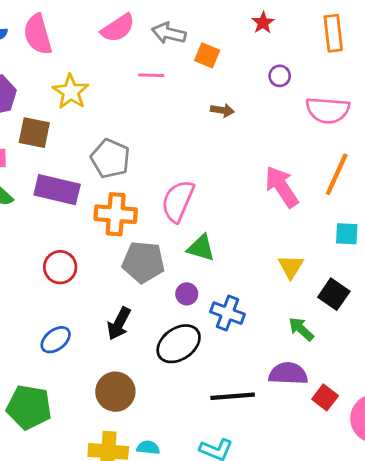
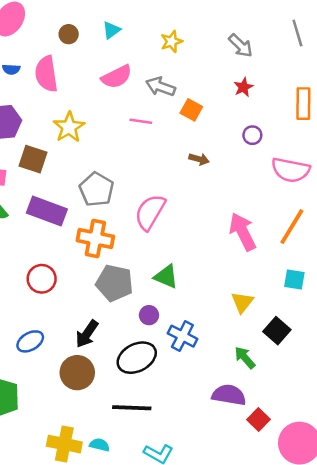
pink semicircle: (178, 201) -> (150, 212), moved
brown circle: (115, 392) -> (77, 373), moved
black line: (233, 396) -> (132, 408), moved

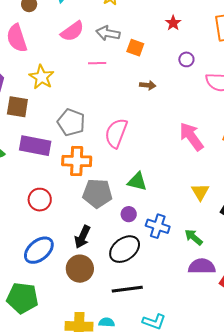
blue ellipse: (30, 341) -> (39, 250), size x1.4
green arrow: (245, 358) -> (194, 237), moved

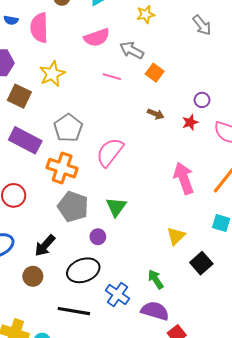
red star: (173, 23) -> (190, 122), moved
green triangle: (137, 182) -> (116, 207), turned 35
blue cross: (158, 226) -> (117, 295), moved
brown circle: (80, 269) -> (33, 276), size x0.7

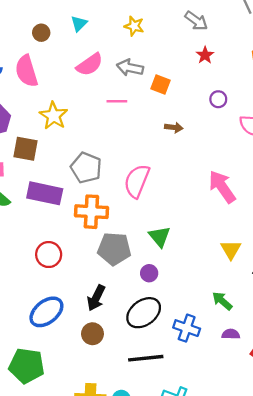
yellow star: (146, 14) -> (134, 26), turned -30
red star: (190, 122) -> (205, 55), moved
purple semicircle: (155, 311) -> (231, 334), size x0.6

